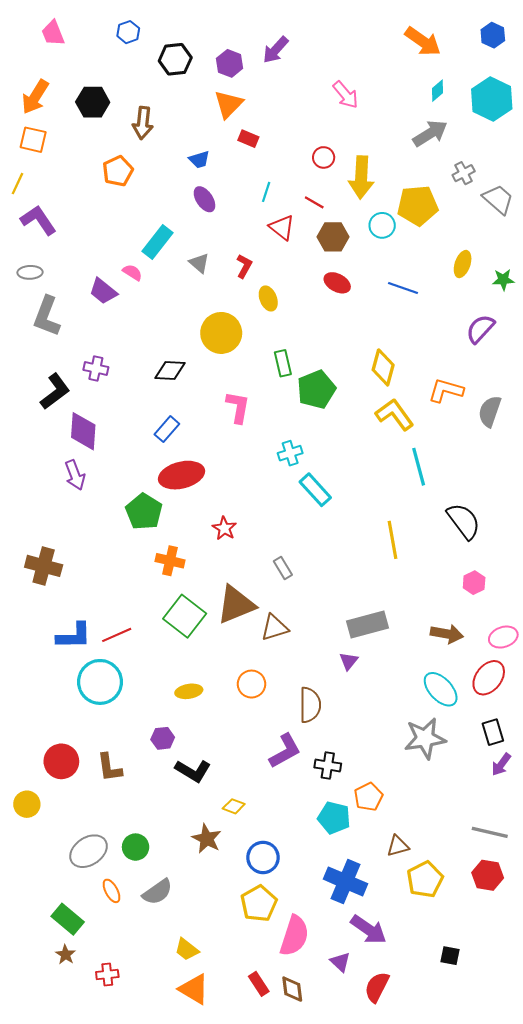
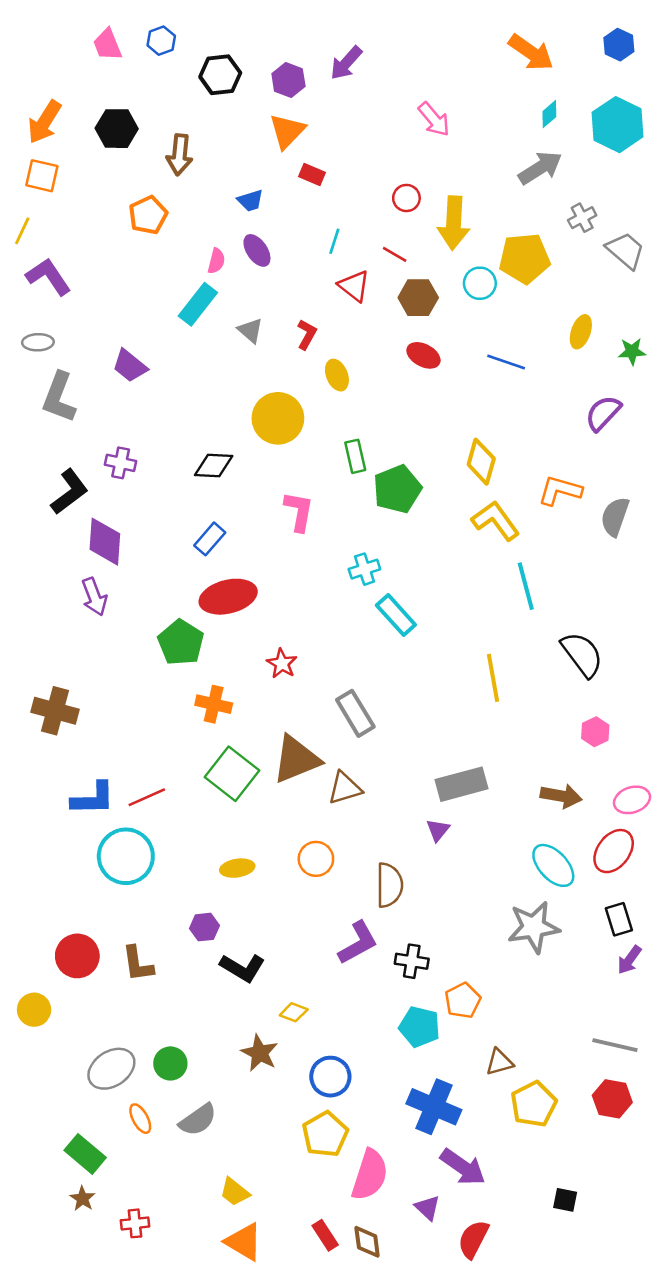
pink trapezoid: (53, 33) -> (107, 45), moved
pink semicircle: (132, 272) -> (216, 261), moved, turned 72
gray rectangle: (283, 568) -> (355, 713), size x1.6

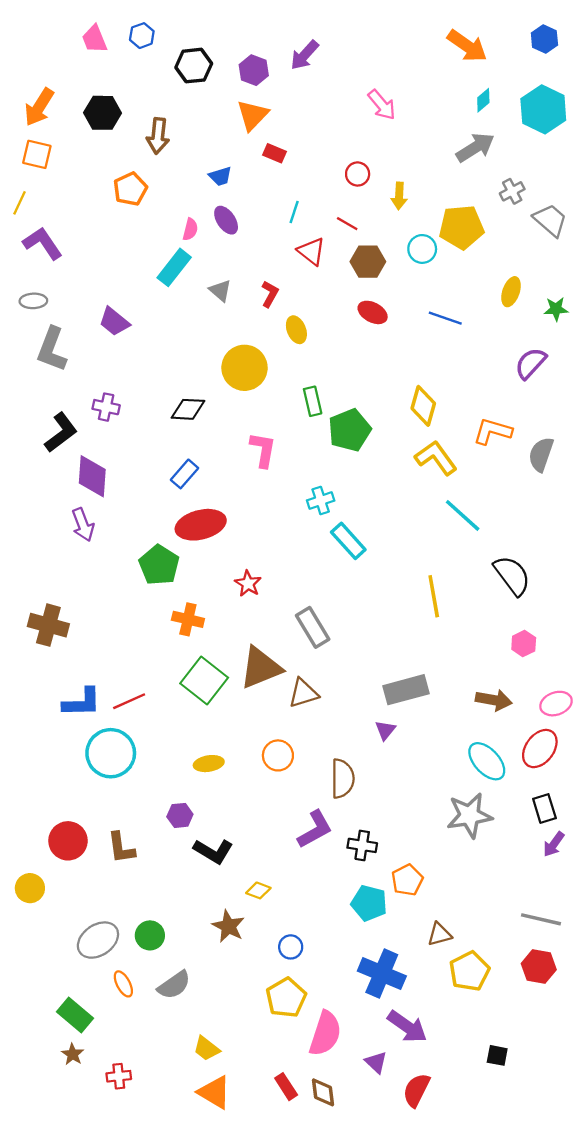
yellow arrow: (454, 223) -> (399, 196), size x0.6
cyan line: (526, 586) -> (463, 515), turned -33
blue circle: (330, 1077) -> (291, 947), size x0.7

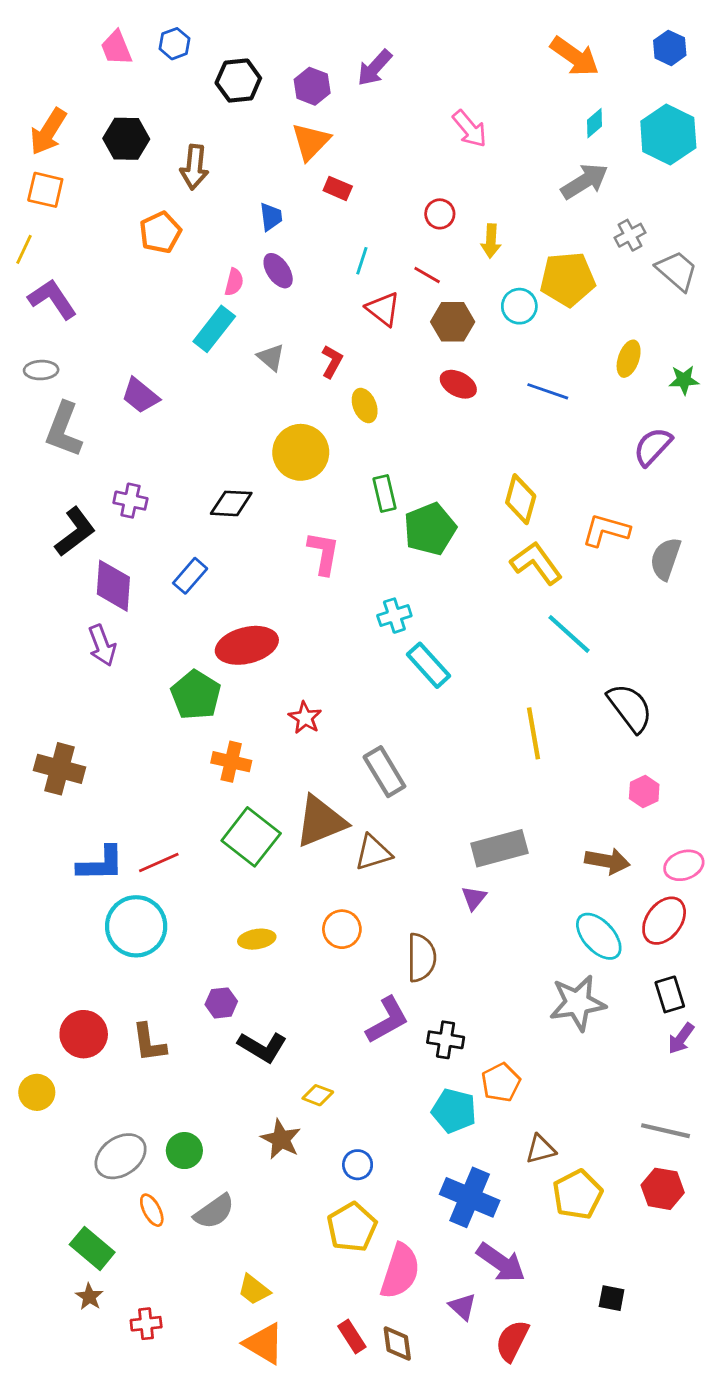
blue trapezoid: (220, 176) -> (271, 217), turned -80
blue rectangle: (185, 474) -> (190, 576), moved

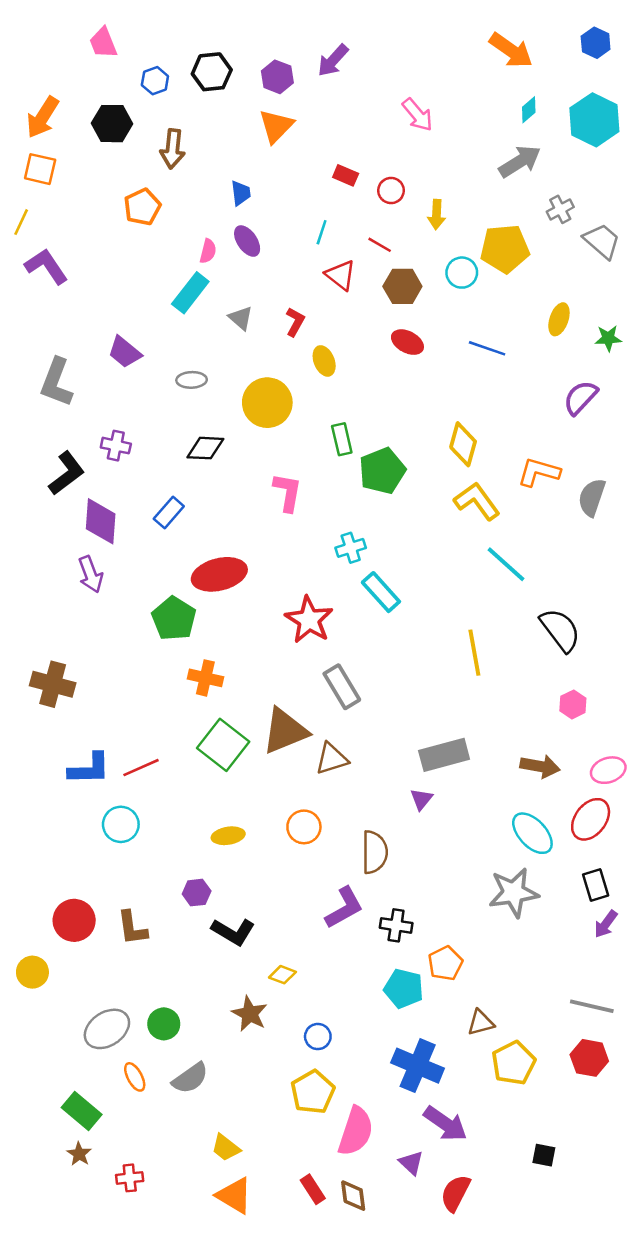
blue hexagon: (174, 44) -> (155, 81), moved
red rectangle: (338, 188) -> (346, 175), moved
gray ellipse: (41, 370) -> (192, 380), moved
red star: (305, 718) -> (309, 620), moved, size x1.6
cyan circle: (136, 926) -> (121, 824), size x0.7

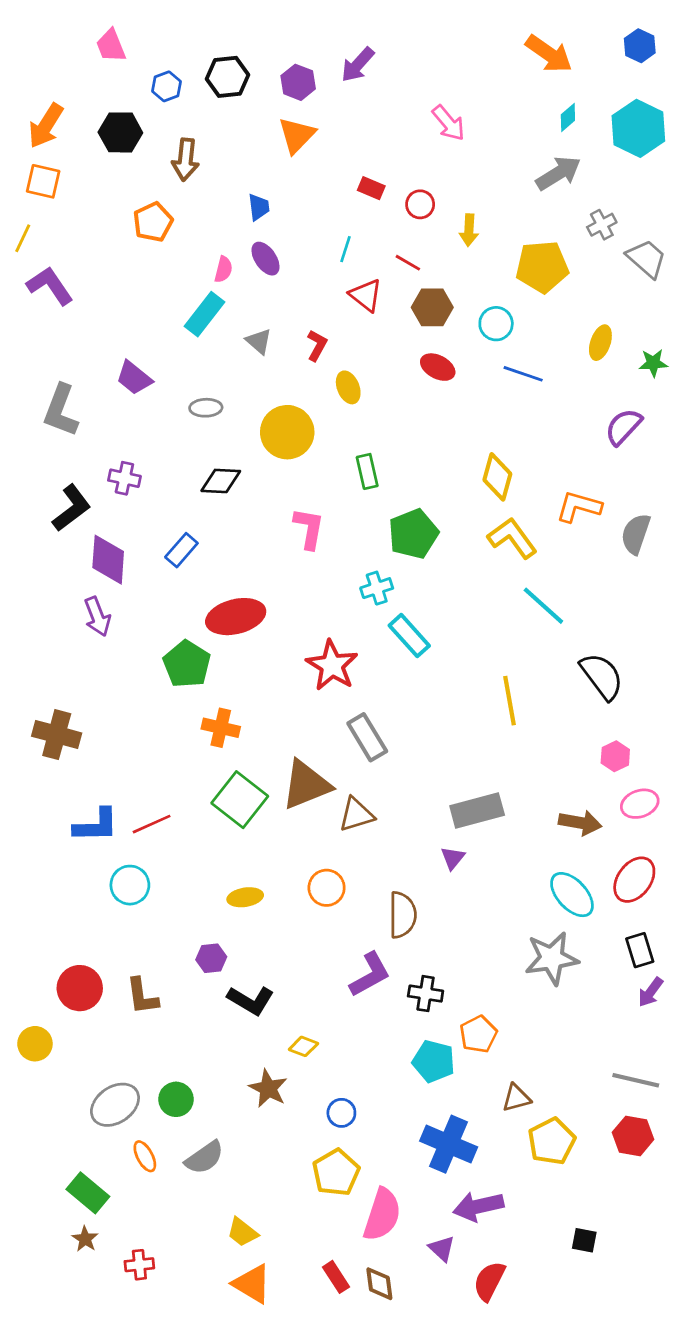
cyan circle: (462, 273) -> (496, 324), moved
green pentagon: (382, 471) -> (413, 534), moved
pink ellipse: (608, 770) -> (640, 804), moved
purple arrow: (445, 1124) -> (478, 1206), turned 132

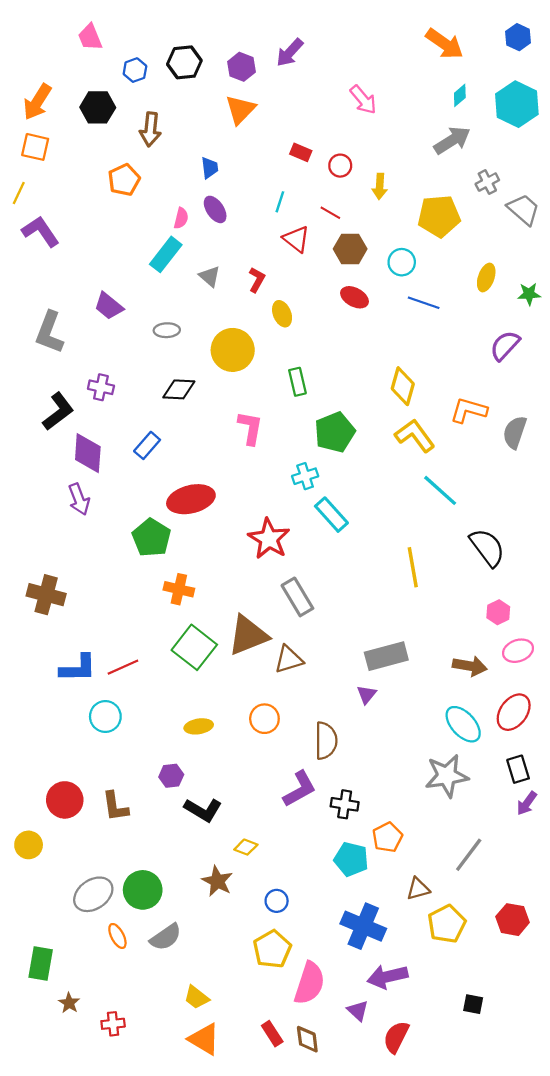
gray line: (636, 1080) -> (469, 855), moved, turned -66
green circle: (176, 1099) -> (143, 890), size x1.4
green rectangle: (88, 1193) -> (41, 963), moved, turned 60

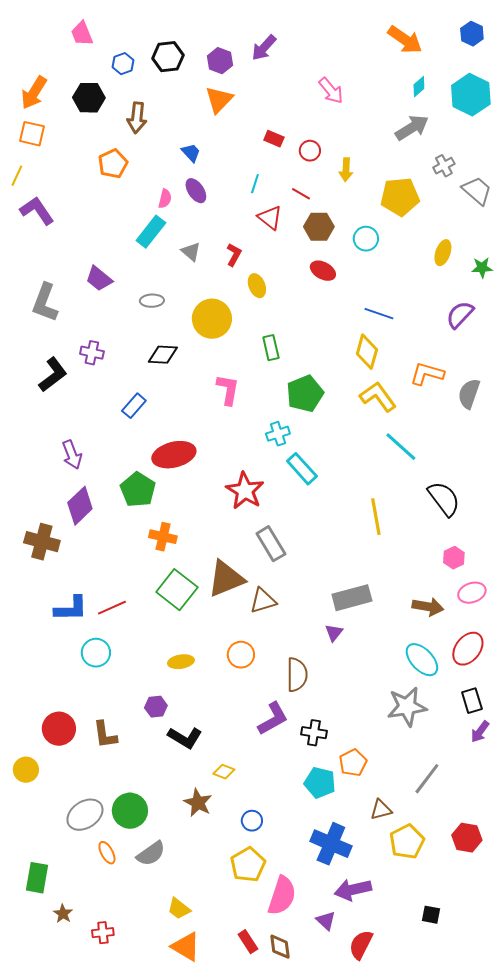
blue trapezoid: (210, 168) -> (191, 153), turned -35
blue line: (424, 303) -> (379, 314), moved
purple diamond: (88, 453) -> (80, 506), moved, turned 42

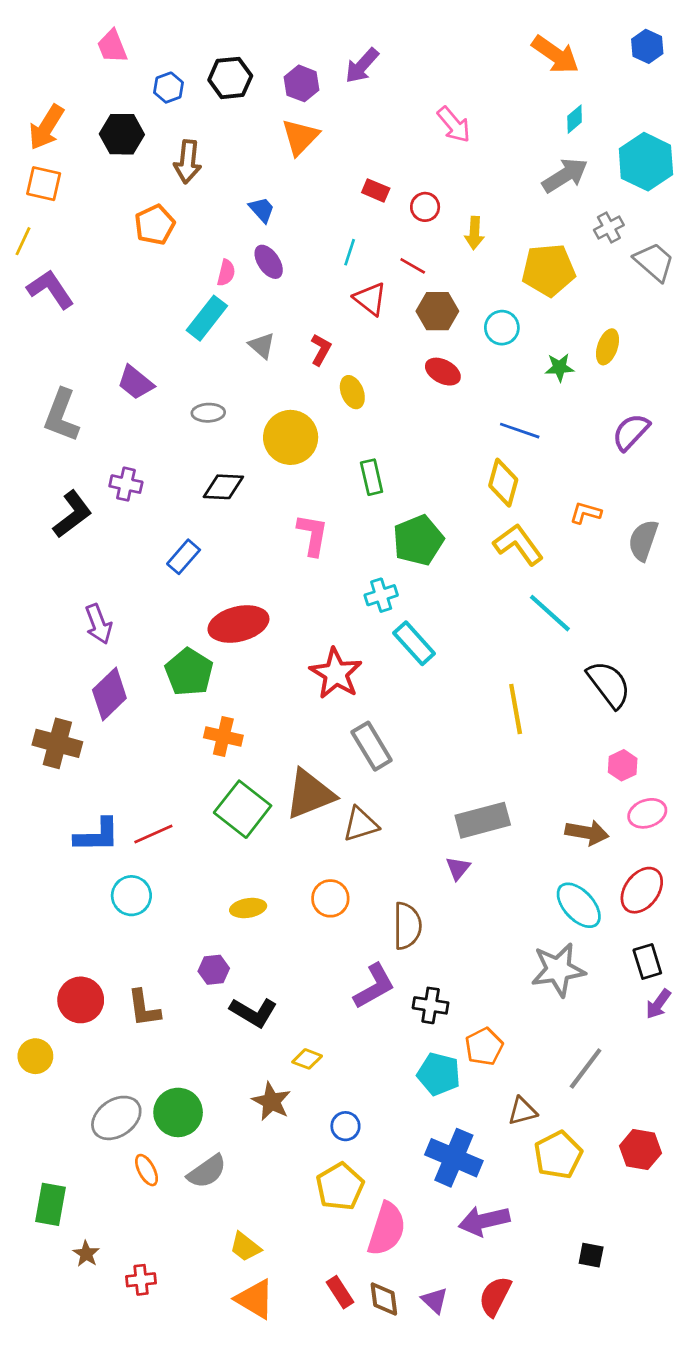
cyan hexagon: (471, 95) -> (646, 162), moved
green star: (482, 268) -> (559, 367), moved
orange L-shape: (427, 374) -> (586, 513), size x0.7
purple triangle: (326, 921) -> (435, 1300), moved

